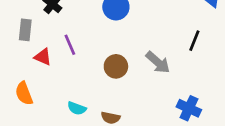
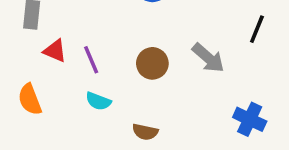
purple line: (70, 45) -> (91, 60), moved
cyan semicircle: (77, 108) -> (98, 101), moved

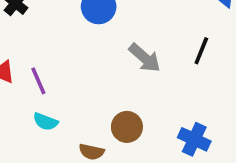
gray arrow: (208, 58) -> (145, 58), moved
brown circle: (152, 63) -> (127, 127), moved

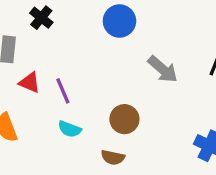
brown circle: (127, 127) -> (124, 119), moved

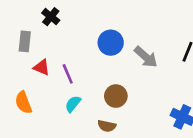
blue circle: (119, 21) -> (111, 43), moved
cyan semicircle: (70, 129) -> (73, 104), turned 108

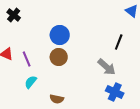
gray arrow: (146, 57) -> (107, 67), moved
brown circle: (116, 96) -> (59, 57), moved

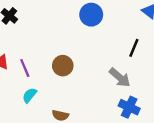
blue circle: (60, 35) -> (91, 15), moved

